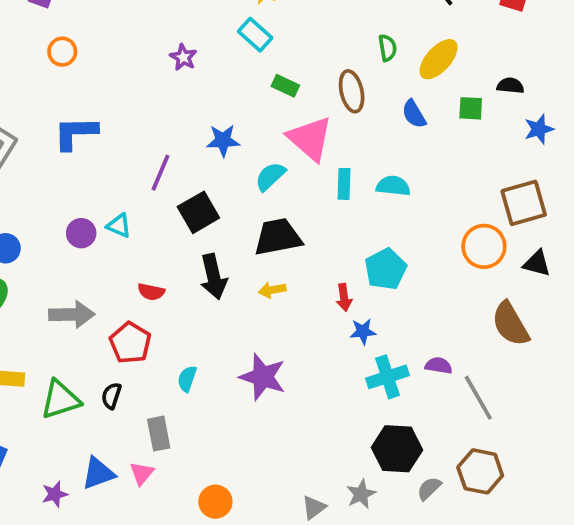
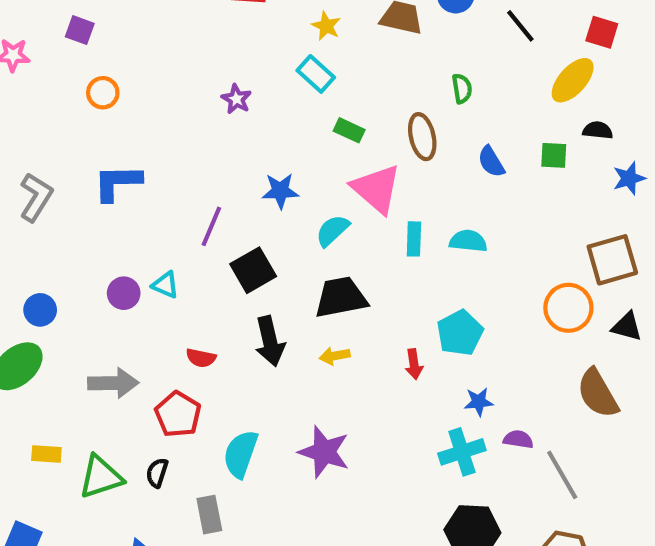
yellow ellipse: (439, 59) -> (573, 80), moved
blue star: (363, 331) -> (479, 402), moved
cyan semicircle: (187, 379) -> (241, 454), size x1.6

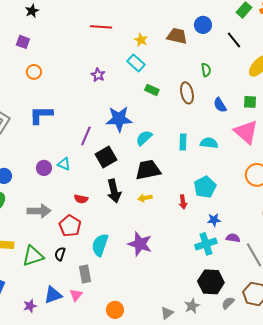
pink triangle: (376, 189) -> (246, 132), moved
blue star: (280, 191) -> (119, 119), size x1.5

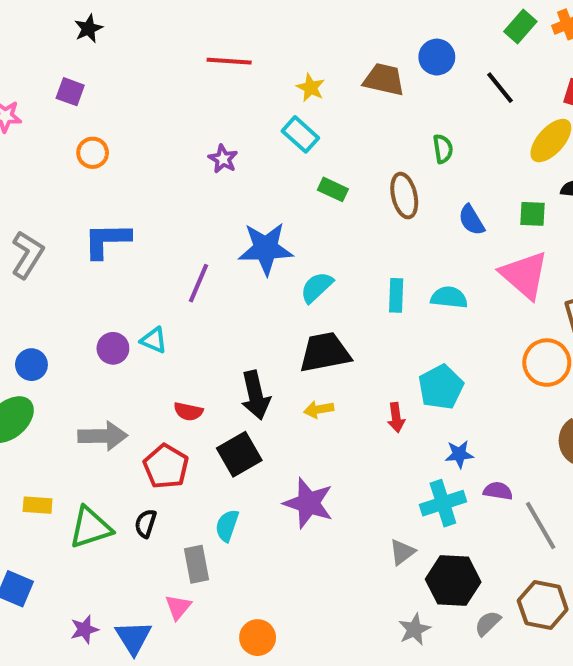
black square: (106, 157) -> (239, 454), moved
cyan semicircle: (100, 245) -> (227, 526), moved, size x0.7
blue triangle: (53, 295) -> (133, 638), moved, turned -42
gray triangle: (167, 313) -> (402, 552), moved

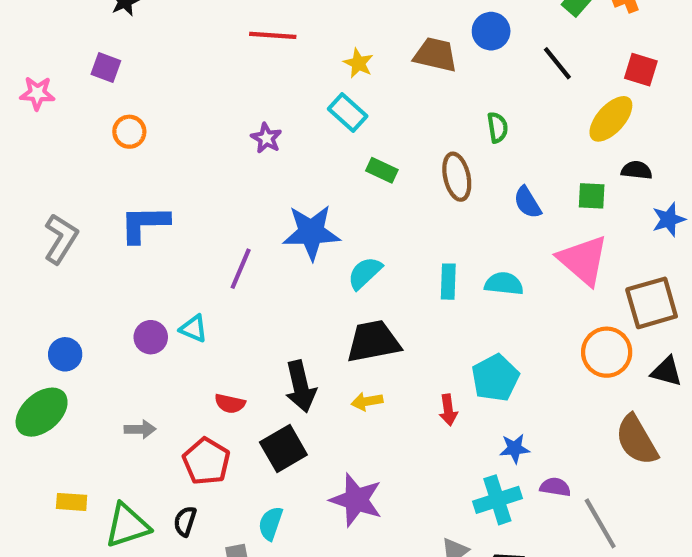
gray arrow: (103, 436) -> (140, 429), size x0.6

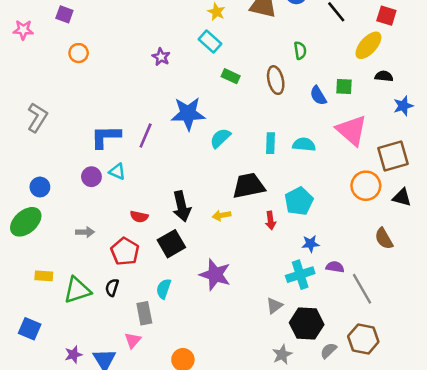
green square: (592, 196) -> (344, 87), moved
blue L-shape: (144, 224) -> (106, 137), moved
black trapezoid: (373, 341) -> (249, 186), moved
brown semicircle: (637, 440) -> (384, 239), size x0.7

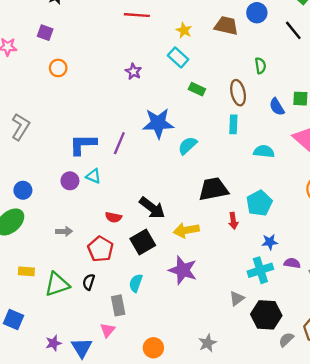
cyan rectangle: (271, 143) -> (233, 124), moved
black arrow: (182, 206) -> (152, 208), turned -40
yellow arrow: (222, 215) -> (186, 230), moved, size x1.5
gray star: (282, 354) -> (207, 343), moved

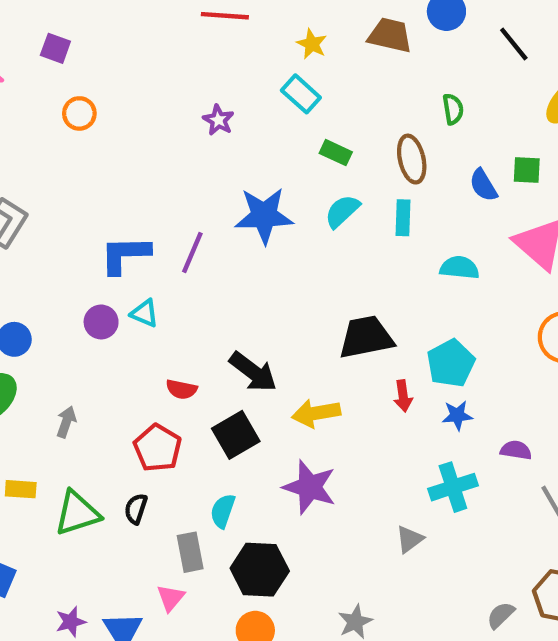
cyan semicircle: (187, 146) -> (342, 211), moved
gray arrow: (64, 231) -> (66, 422), moved, turned -70
blue star: (270, 242) -> (457, 415), moved
purple semicircle: (292, 263) -> (516, 450), moved
black hexagon: (266, 315) -> (260, 570), moved

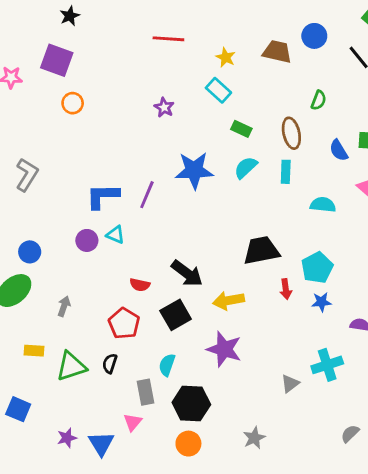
purple square: (55, 48) -> (57, 60), size x1.6
green semicircle: (453, 109) -> (319, 100), turned 30
cyan cross: (453, 487) -> (327, 365), moved

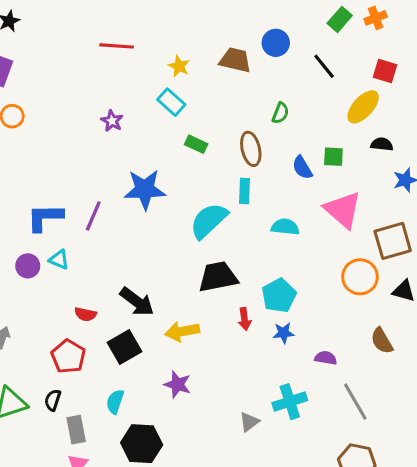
cyan semicircle: (246, 168) -> (209, 221), moved, size x1.5
purple star: (224, 349) -> (177, 384), size x0.7
gray rectangle: (146, 392) -> (76, 430), moved

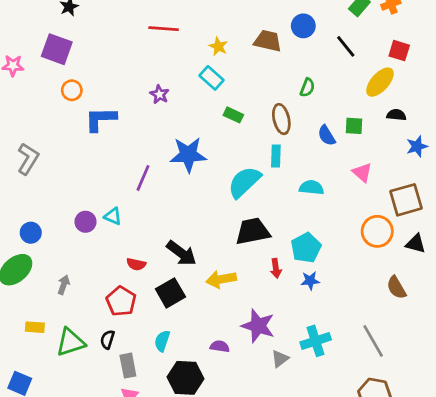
pink triangle: (343, 210) -> (362, 172), size x0.6
blue L-shape: (45, 218) -> (101, 119), moved
purple semicircle: (326, 358) -> (220, 346), moved
purple star: (177, 384) -> (258, 326), moved, size x1.4

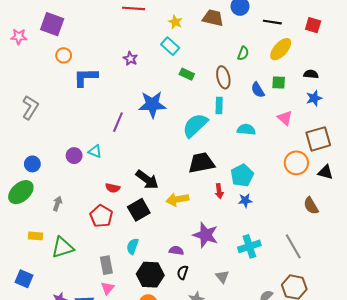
black line: (346, 46) -> (272, 22), turned -42
yellow ellipse: (380, 82) -> (281, 49), moved
blue star: (417, 146) -> (314, 98), moved
black semicircle: (107, 340) -> (183, 272), moved
gray triangle: (280, 359) -> (222, 277), moved, turned -32

